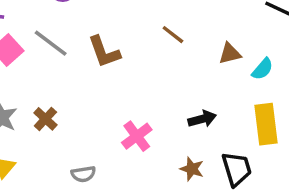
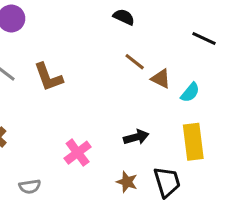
brown line: (173, 35) -> (135, 62), moved
brown triangle: (230, 53) -> (161, 79), turned 40

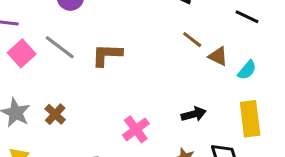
black line: (204, 39) -> (247, 17), moved
brown L-shape: (48, 77) -> (107, 55), turned 112

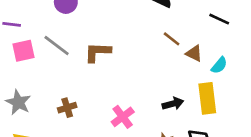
pink square: (22, 53) -> (24, 51), turned 30
brown cross: (55, 114) -> (67, 108), moved, turned 30
yellow rectangle: (250, 119) -> (207, 98), moved

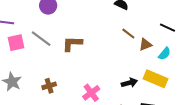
black line: (219, 19) -> (168, 28), moved
brown triangle: (194, 53) -> (145, 45), turned -48
yellow rectangle: (207, 98) -> (155, 79), turned -60

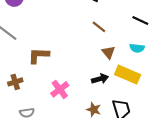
brown L-shape: (72, 44) -> (39, 55), moved
brown triangle: (145, 45) -> (108, 52), moved, turned -48
cyan semicircle: (164, 54) -> (137, 48), turned 56

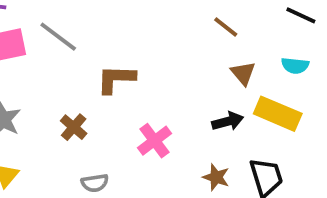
brown cross: (15, 82) -> (74, 127), turned -32

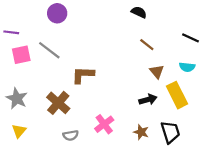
yellow rectangle: (278, 114) -> (177, 95), turned 40
brown cross: (74, 127) -> (58, 103), size x1.5
pink cross: (155, 141) -> (104, 124), moved

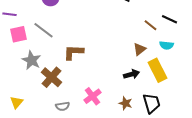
brown line: (147, 45) -> (151, 25), moved
brown triangle: (157, 72) -> (140, 49), turned 32
gray star: (17, 98) -> (32, 60), moved

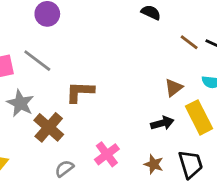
brown line: (151, 25) -> (189, 42), moved
gray semicircle: (63, 106) -> (64, 169), turned 152

